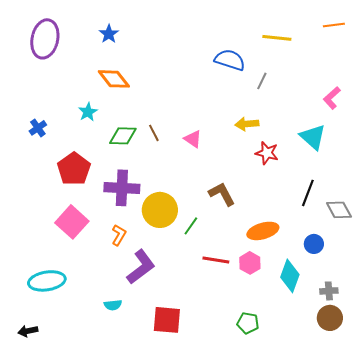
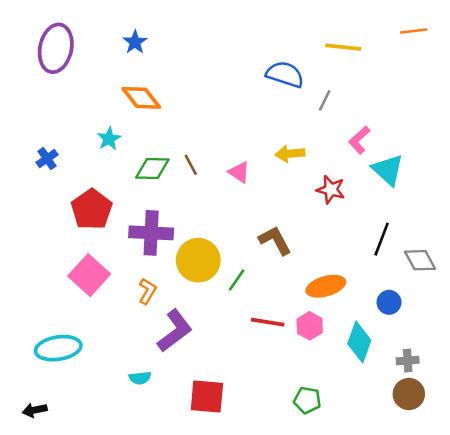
pink L-shape: (332, 98) -> (359, 140), moved
yellow arrow: (247, 124) -> (290, 154), moved

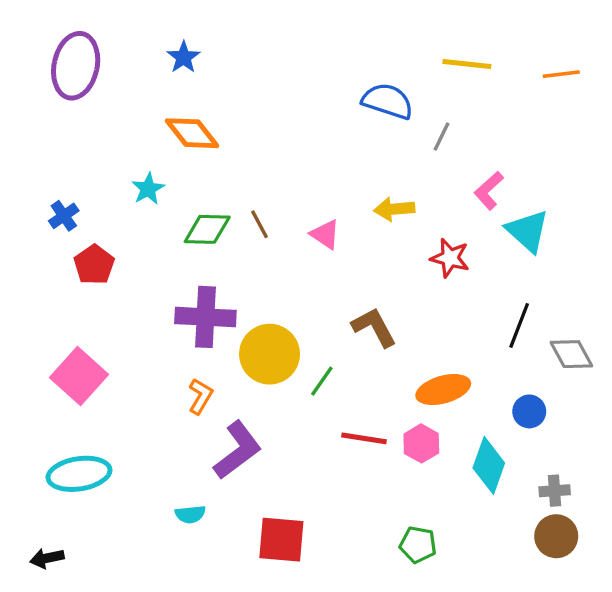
orange line: (414, 31) -> (561, 74), moved
red pentagon: (92, 209) -> (94, 265), moved, size x0.7
pink square: (89, 275) -> (79, 376), moved

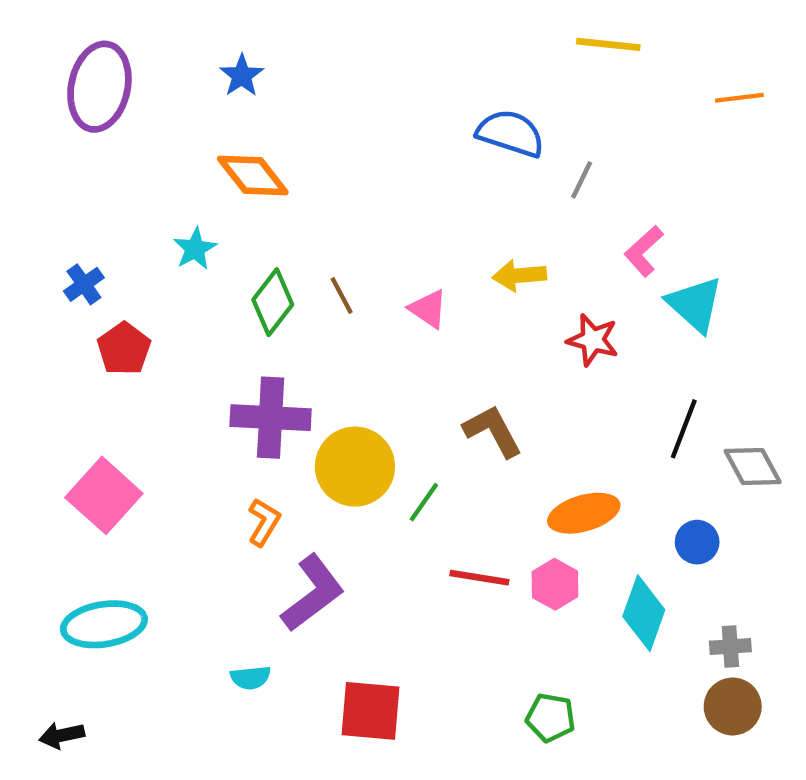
yellow line: (467, 64) -> (608, 44), moved
green diamond: (207, 229) -> (273, 302), turned -54

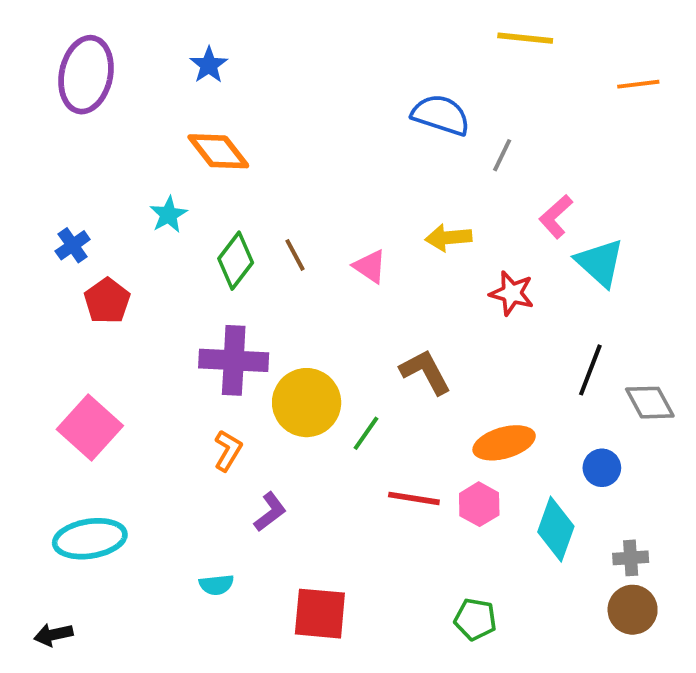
purple L-shape: (313, 593) -> (270, 512), size x0.6

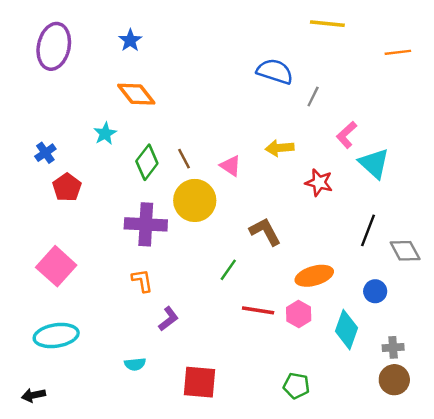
yellow circle: (307, 403) -> (195, 200), moved
orange L-shape: (228, 451) -> (142, 281), turned -40

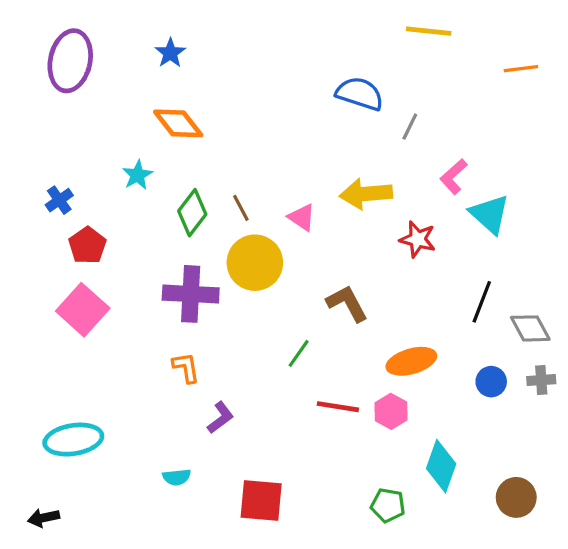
yellow arrow: (280, 148) -> (366, 194), size x1.4
pink square: (56, 266) -> (83, 310), moved
cyan diamond: (346, 330) -> (441, 466), moved
gray cross: (393, 347) -> (541, 380), moved

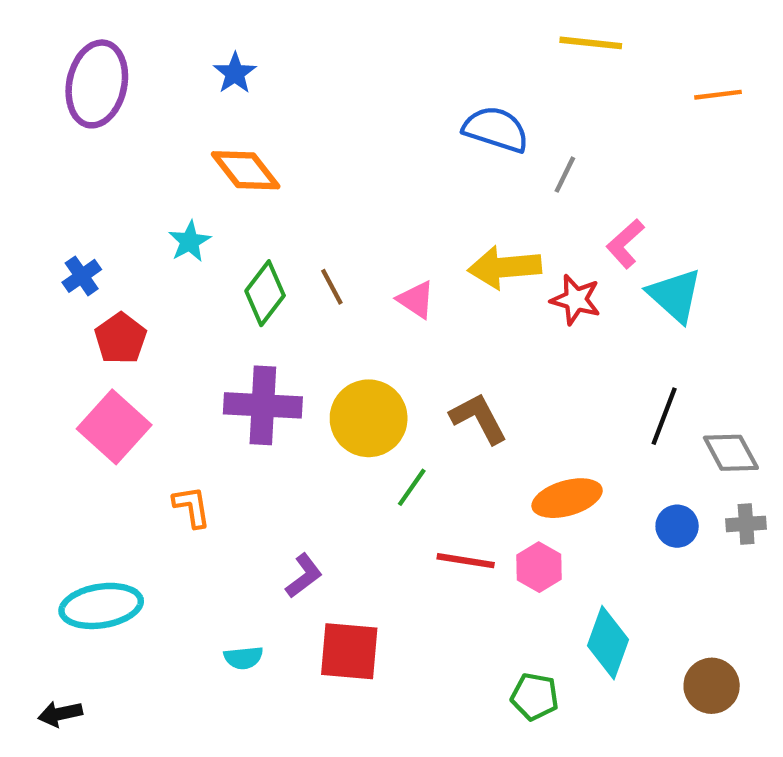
red star: (418, 239) -> (576, 300), moved
yellow circle: (255, 263) -> (369, 418), moved
orange L-shape: (186, 368) -> (192, 507), moved
red square: (261, 501) -> (349, 651), moved

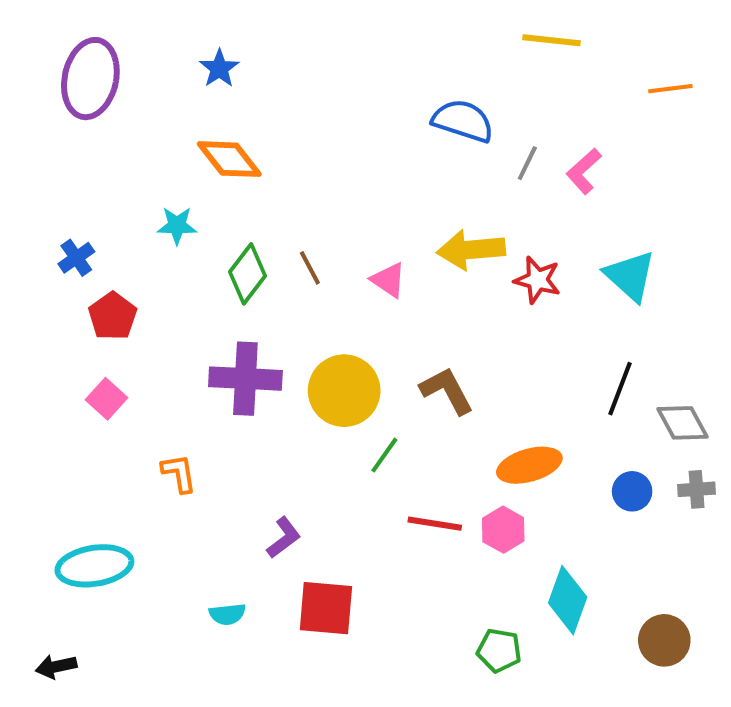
cyan star: (190, 241) -> (177, 226), turned 30
pink L-shape: (625, 244) -> (584, 171), moved
pink square: (114, 427) -> (106, 399), size x0.6

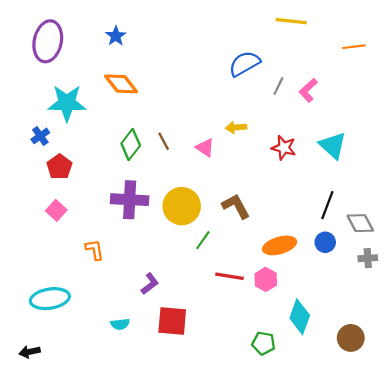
blue semicircle: (463, 121) -> (244, 64), turned -48
cyan star: (177, 226) -> (67, 103), moved, size x1.8
yellow arrow: (471, 250) -> (236, 127), moved, size x0.6
blue circle: (632, 491) -> (325, 242), moved

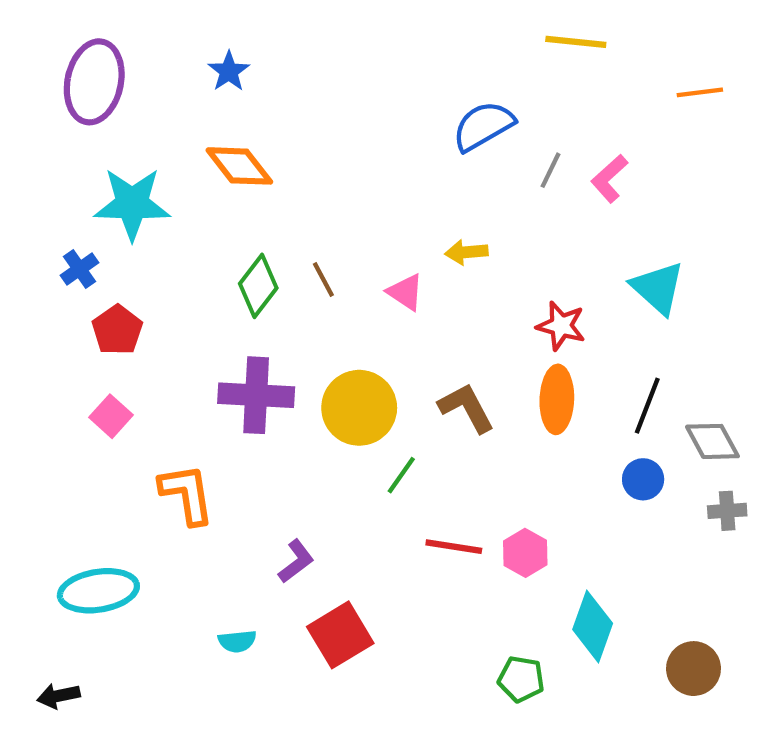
red star: (284, 148) -> (561, 326), moved
orange ellipse: (280, 245) -> (557, 399), moved, turned -72
orange L-shape: (95, 250) -> (187, 494), size x1.5
red square: (172, 321) -> (340, 635), turned -36

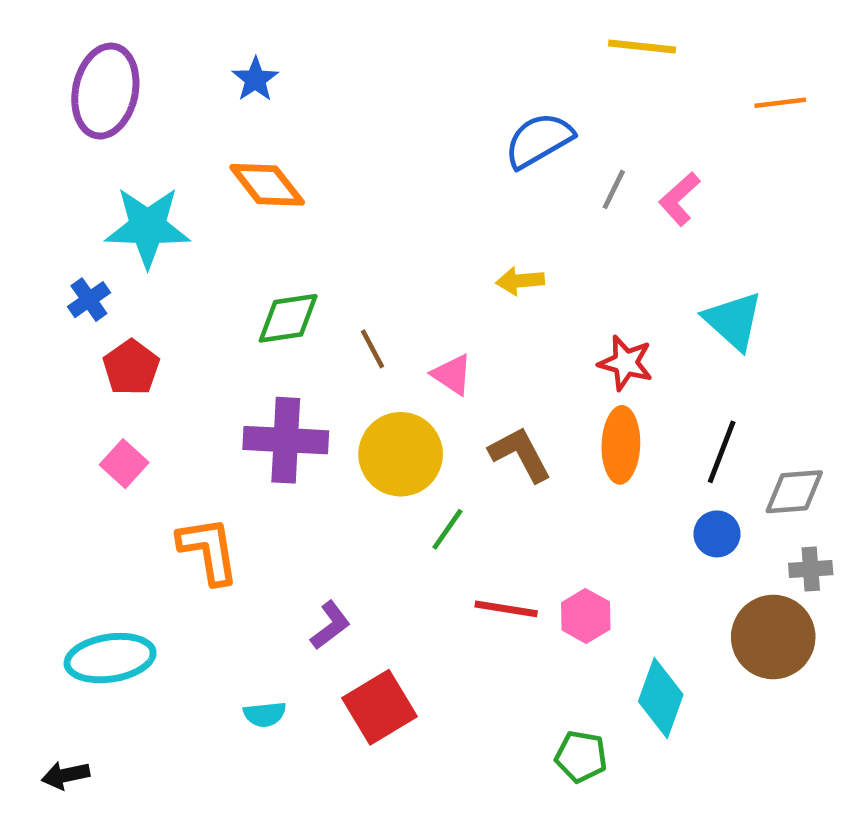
brown line: (323, 280) -> (372, 349), moved
green diamond: (258, 286) -> (288, 318), turned 44
pink triangle: (405, 292) -> (452, 375), moved
gray diamond: (712, 441) -> (794, 492), turned -66
brown circle: (694, 669) -> (773, 637), moved, size x1.4

